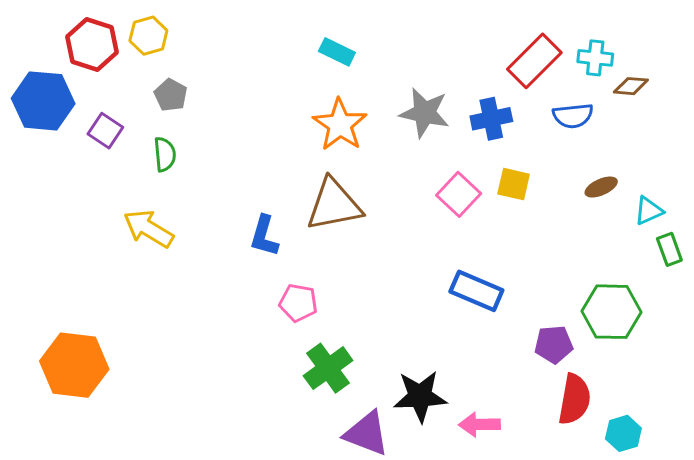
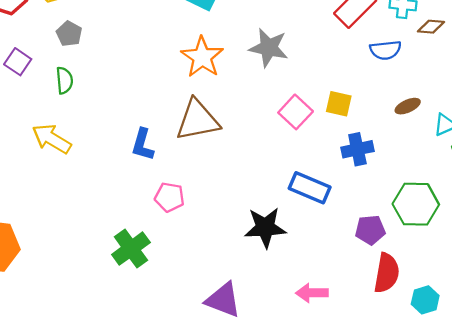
blue cross: (491, 119) -> (357, 149), moved
green cross: (328, 368) -> (131, 249), moved
black star: (420, 396) -> (265, 228), moved

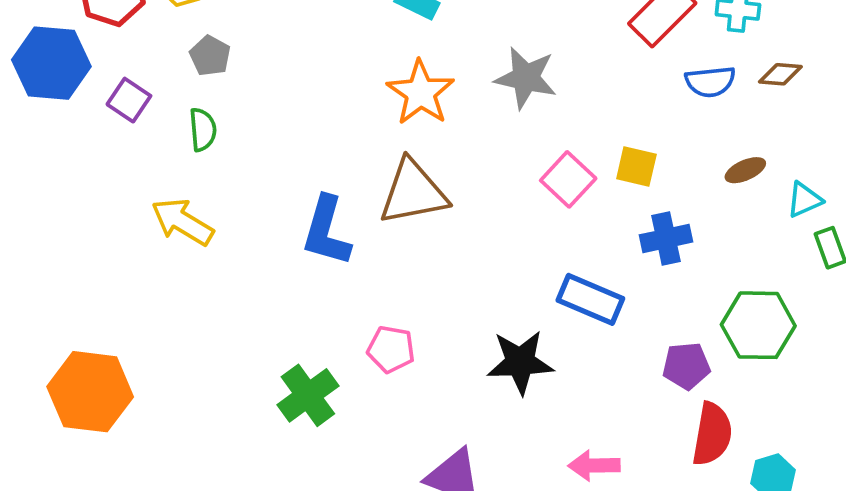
brown diamond: (431, 27) -> (780, 74), moved
blue L-shape: (143, 145) -> (326, 231), size x1.4
pink pentagon: (169, 197) -> (391, 349), moved

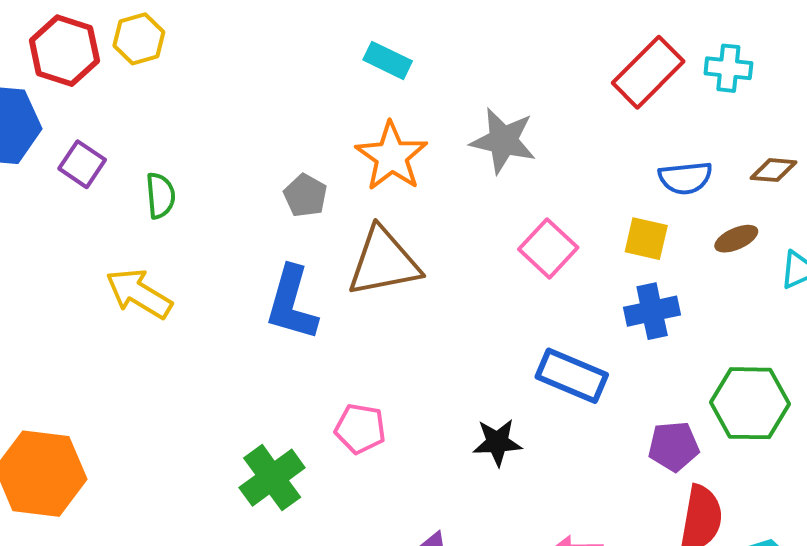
gray pentagon: (210, 56) -> (305, 196), moved
brown diamond: (780, 74) -> (773, 170), moved
blue semicircle: (710, 82) -> (685, 178), moved
yellow square: (636, 166) -> (646, 239), moved
black star: (520, 362) -> (497, 442), size x0.7

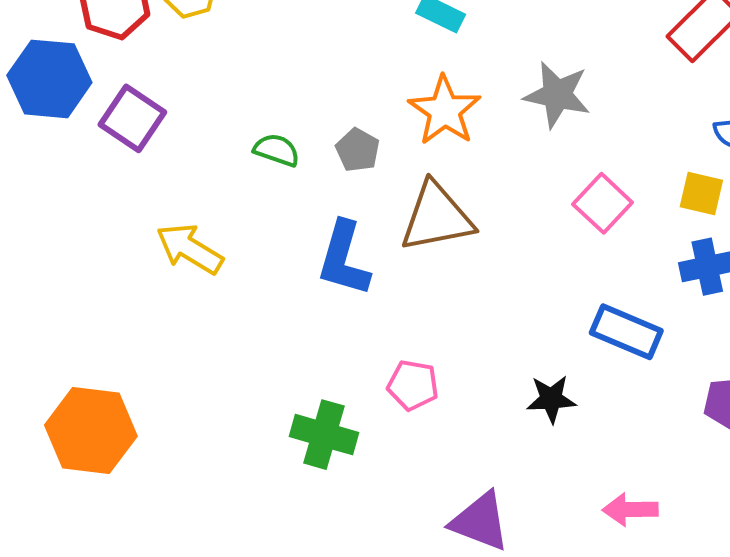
purple square: (82, 164) -> (132, 118), size x1.4
green semicircle: (160, 196) -> (277, 150), moved, turned -66
green cross: (272, 478) -> (324, 435), turned -38

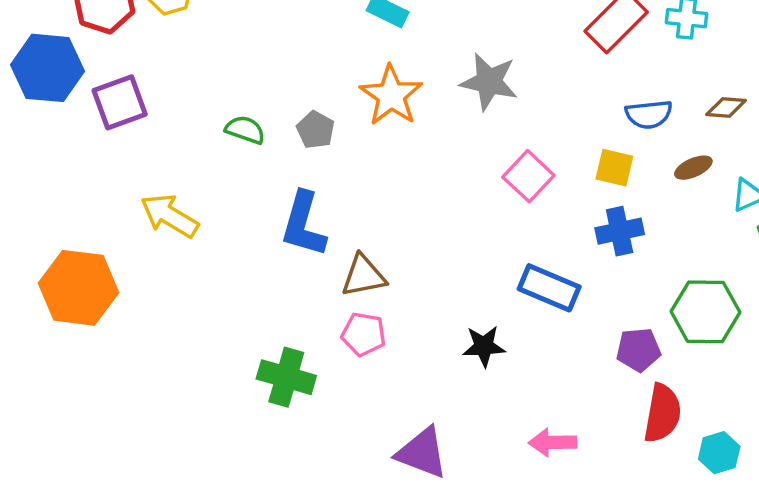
purple square: (132, 118) -> (120, 102), turned 36
brown triangle: (437, 217) -> (364, 276), moved, size x0.7
orange hexagon: (91, 431) -> (78, 288), moved

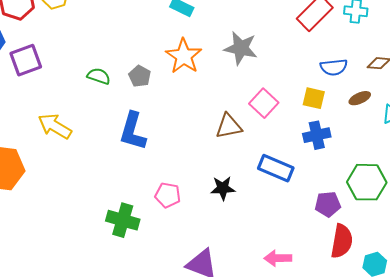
brown triangle: (364, 276) -> (229, 126), moved
black star: (484, 346) -> (223, 188), moved

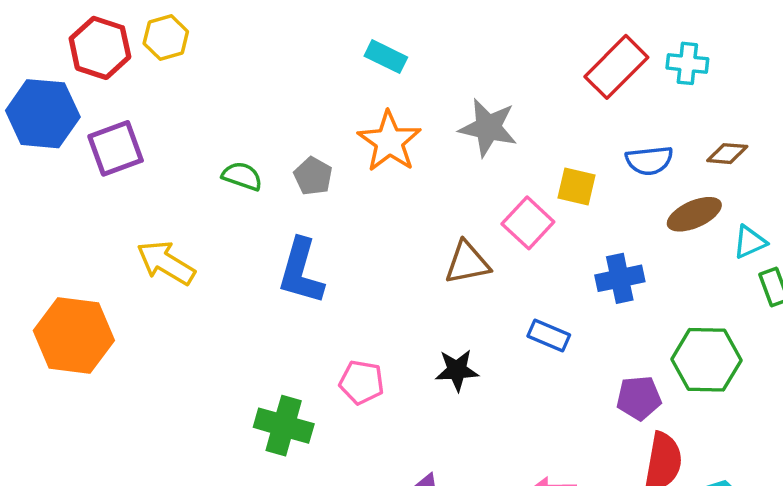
yellow square: (314, 98) -> (576, 186), moved
brown ellipse: (360, 98) -> (694, 214), size x1.4
blue rectangle: (276, 168) -> (549, 336), size x0.7

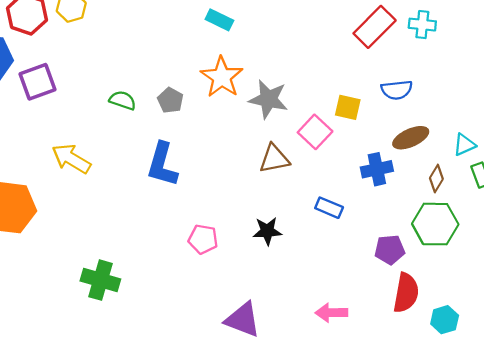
gray star: (488, 128) -> (268, 99), moved
brown diamond: (727, 154) -> (436, 179), moved, turned -64
brown ellipse: (694, 214) -> (411, 138), moved
green cross: (284, 426) -> (100, 280), moved

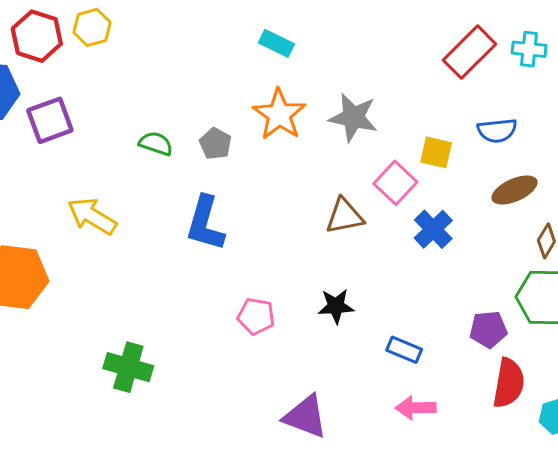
gray star: (268, 99) -> (353, 117), moved
blue cross: (377, 169) -> (433, 229), moved, turned -32
blue rectangle: (329, 208) -> (404, 350), moved

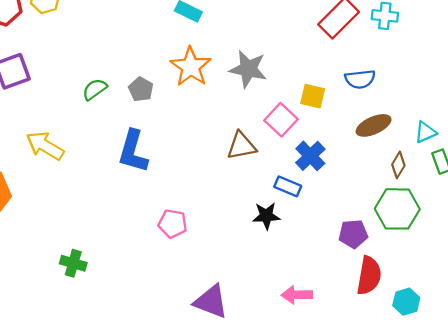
green semicircle: (156, 144) -> (95, 89), turned -55
black star: (336, 306) -> (266, 216), moved
blue rectangle: (404, 350) -> (288, 186), moved
green cross: (128, 367) -> (73, 263), size x0.7

